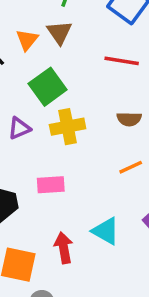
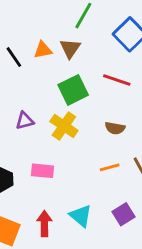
orange triangle: (27, 40) -> (43, 50), turned 30
green square: (48, 87) -> (73, 90), moved
yellow cross: (68, 127) -> (64, 126), turned 36

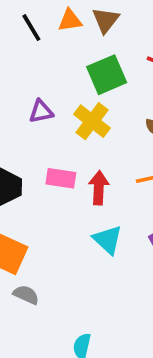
red arrow: (44, 224) -> (99, 188), moved

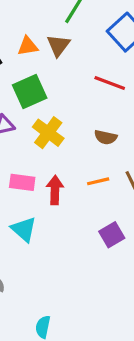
green square: (107, 75) -> (30, 91), moved
cyan triangle: (108, 240) -> (24, 229), moved

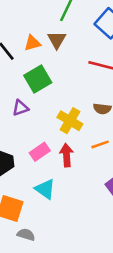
yellow cross: (48, 133) -> (70, 121), moved
pink rectangle: (22, 182) -> (40, 152), turned -36

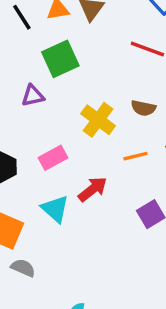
red arrow: (67, 155) -> (93, 189), moved, turned 50

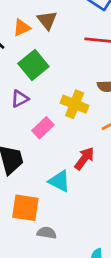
pink rectangle: (53, 158) -> (43, 128), moved

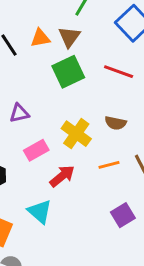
green square: (33, 65) -> (68, 72), moved
red arrow: (84, 158) -> (62, 176), moved

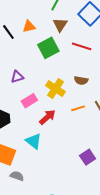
brown triangle: (69, 37) -> (60, 25), moved
purple square: (123, 215) -> (88, 157), moved

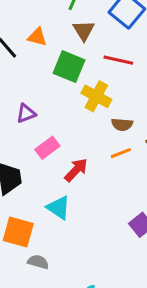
orange triangle: (29, 26) -> (37, 37), turned 32
green square: (48, 48) -> (69, 67), turned -35
brown semicircle: (81, 80) -> (122, 125), moved
yellow cross: (55, 89) -> (96, 96), moved

